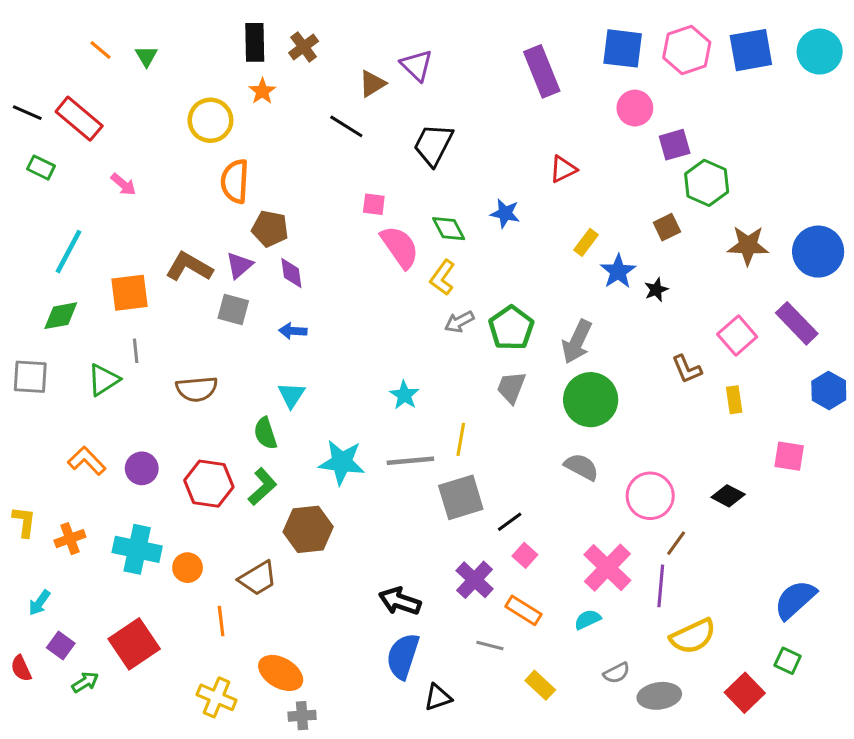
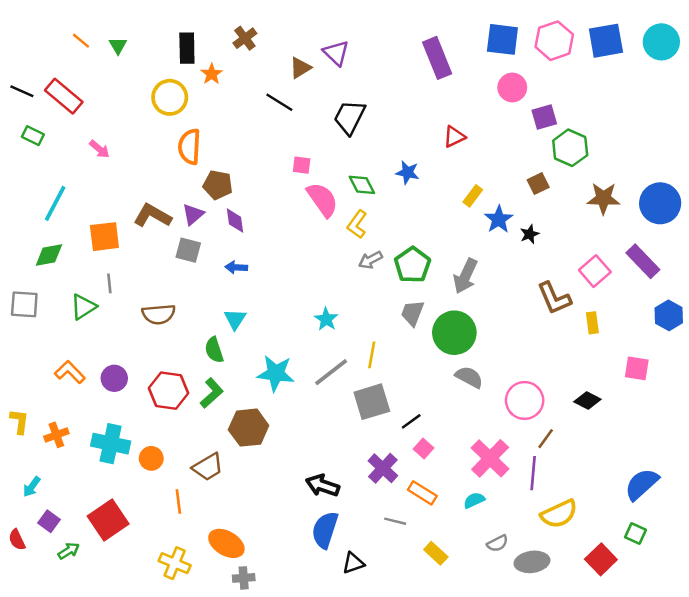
black rectangle: (255, 42) -> (187, 48), moved
brown L-shape: (687, 369) -> (554, 298), size x1.4
green circle: (591, 400) -> (454, 333), moved
gray line: (410, 461) -> (331, 372), turned -33

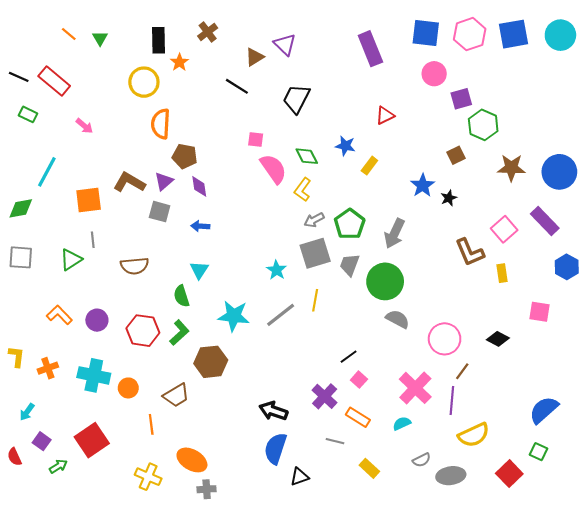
yellow rectangle: (473, 196) -> (369, 166), moved
green diamond: (49, 255) -> (21, 208), moved
gray square: (372, 402) -> (315, 253), moved

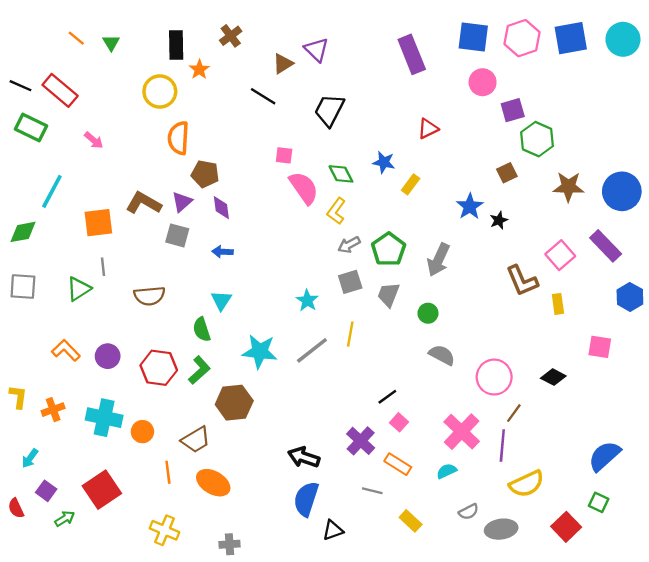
green rectangle: (28, 114) -> (31, 127), size x1.5
gray square: (315, 253) -> (350, 282), size x0.7
green circle: (385, 281) -> (428, 313), size x0.5
orange ellipse: (192, 460) -> (213, 483), moved

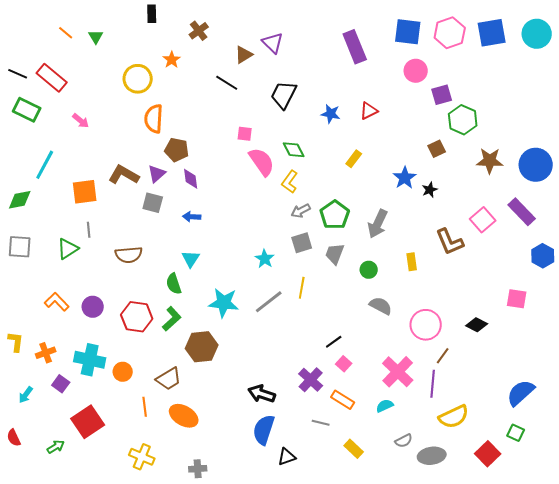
black rectangle: (176, 45) -> (152, 14), moved, size x0.7
blue star: (384, 162) -> (331, 114), moved
yellow rectangle: (558, 304) -> (412, 262), moved
purple square: (46, 491) -> (61, 384), moved

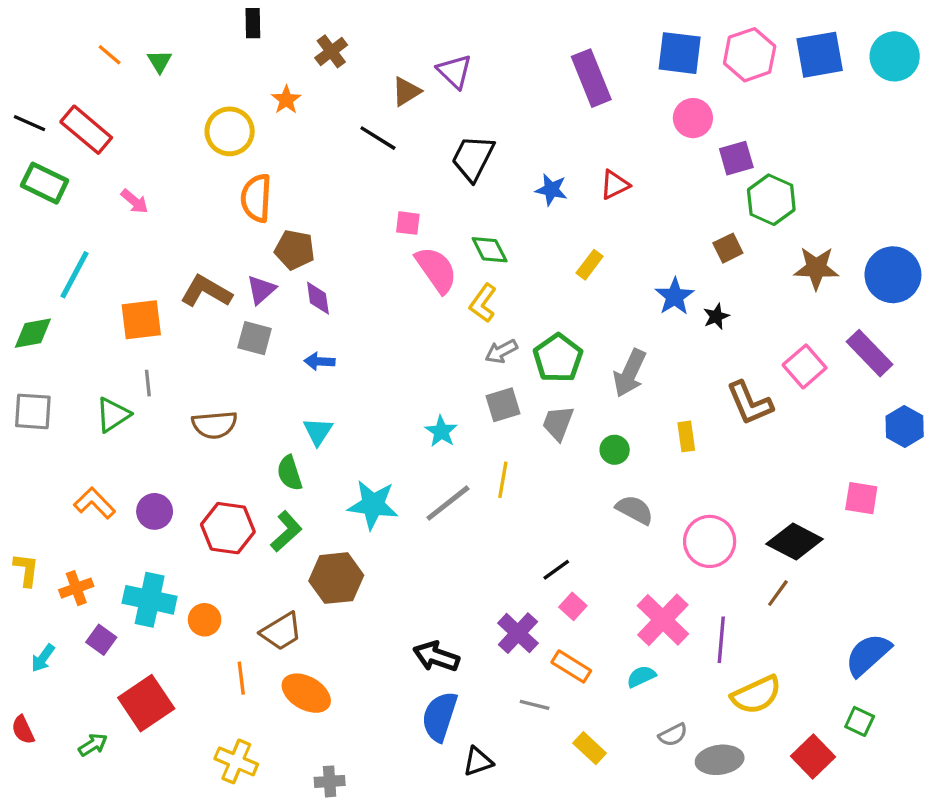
black diamond: (477, 325) -> (795, 541), size x1.5
brown line: (443, 356) -> (778, 593), moved

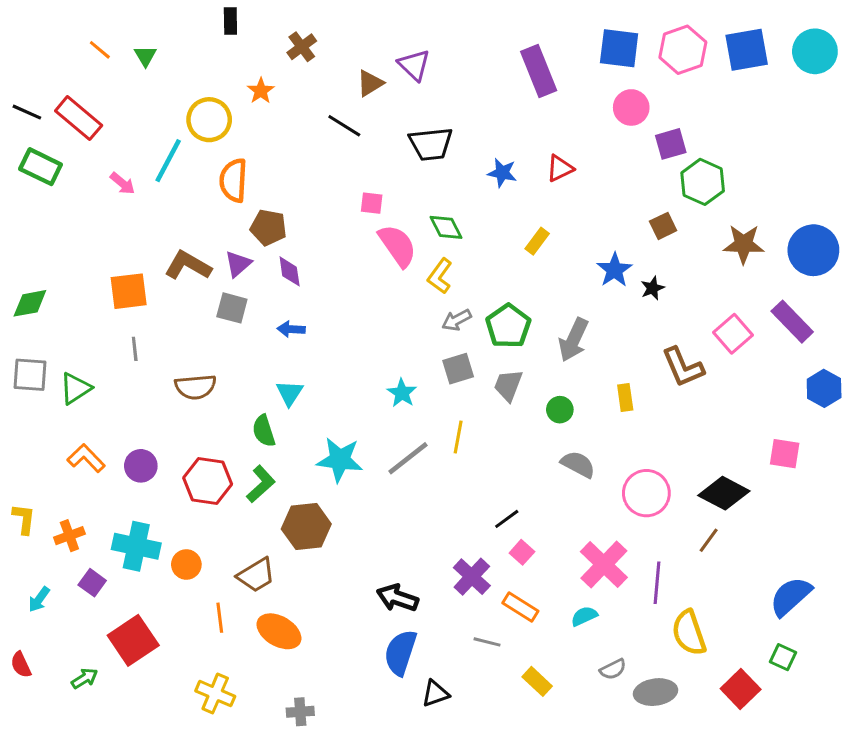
black trapezoid: (473, 158) -> (431, 144), turned -123
cyan line: (75, 275) -> (168, 161), moved
green triangle: (113, 415) -> (76, 388), moved
yellow semicircle: (756, 695) -> (689, 633), turned 96

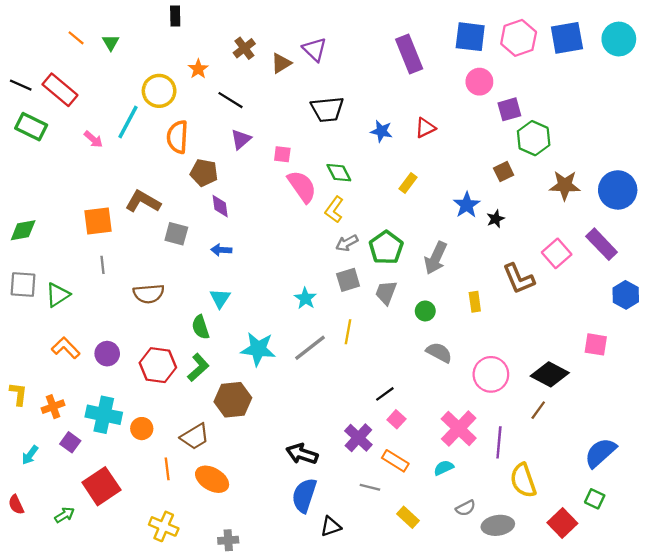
brown cross: (302, 47) -> (244, 48), moved
black line: (344, 126) -> (230, 100), moved
purple triangle: (238, 264) -> (241, 139), moved

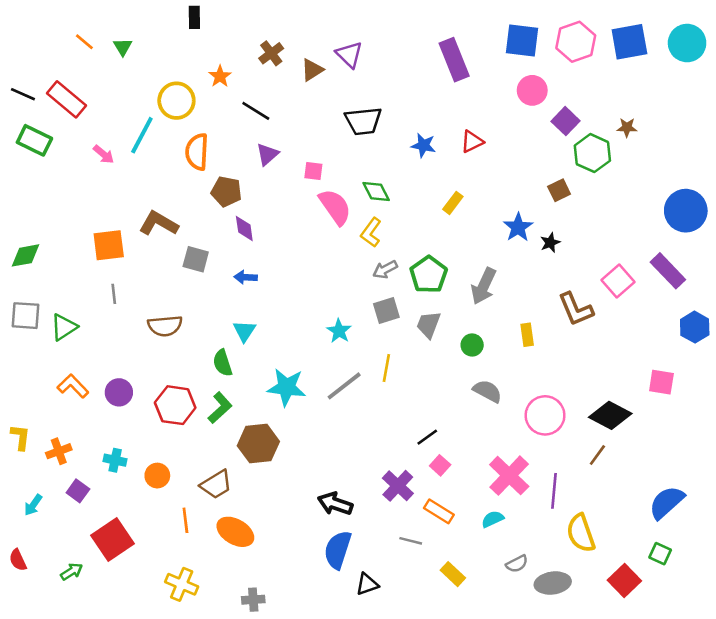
purple square: (509, 109) -> (565, 121), turned -30
brown star: (565, 185) -> (627, 127), moved, size x0.6
cyan cross: (104, 415) -> (115, 460), size x0.6

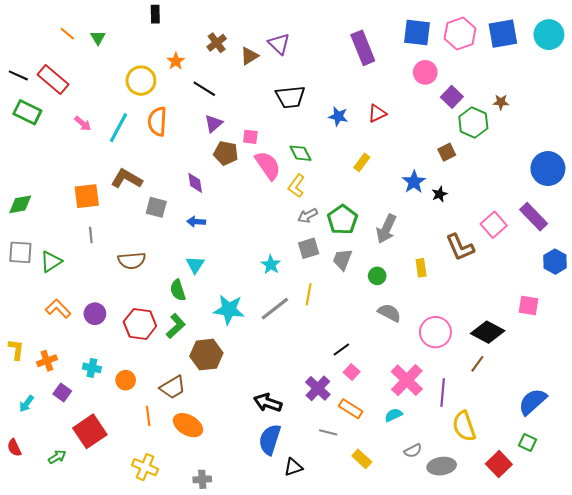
cyan line: (142, 135) -> (118, 128), moved
brown pentagon: (226, 191) -> (226, 153), moved

